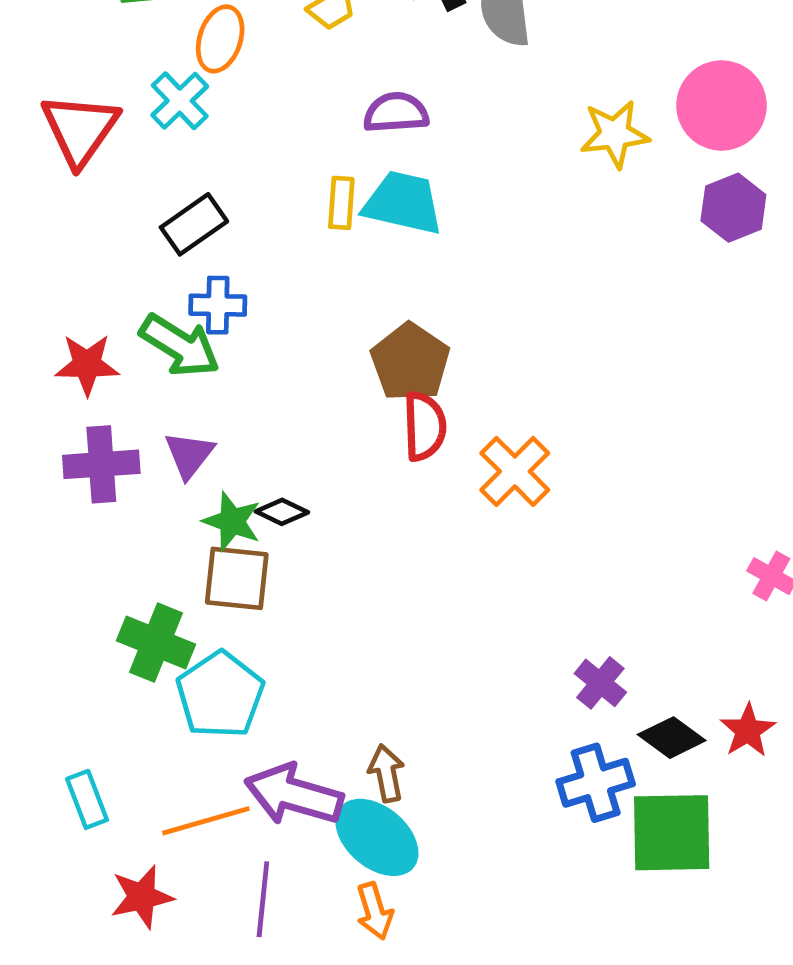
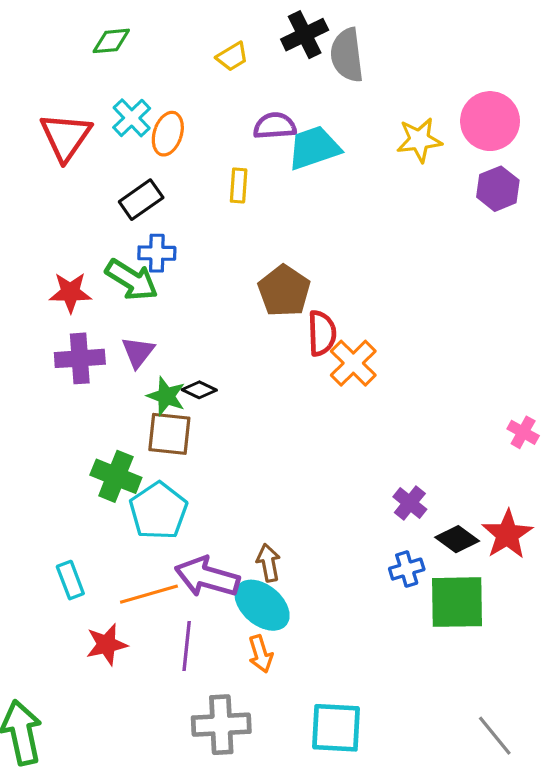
orange ellipse: (220, 39) -> (168, 134), moved
cyan trapezoid: (403, 203) -> (314, 148), moved, turned -32
red semicircle: (424, 426) -> (322, 333), moved
red star: (748, 730) -> (507, 534), size x1.4
blue cross: (596, 783) -> (407, 569), size x0.7

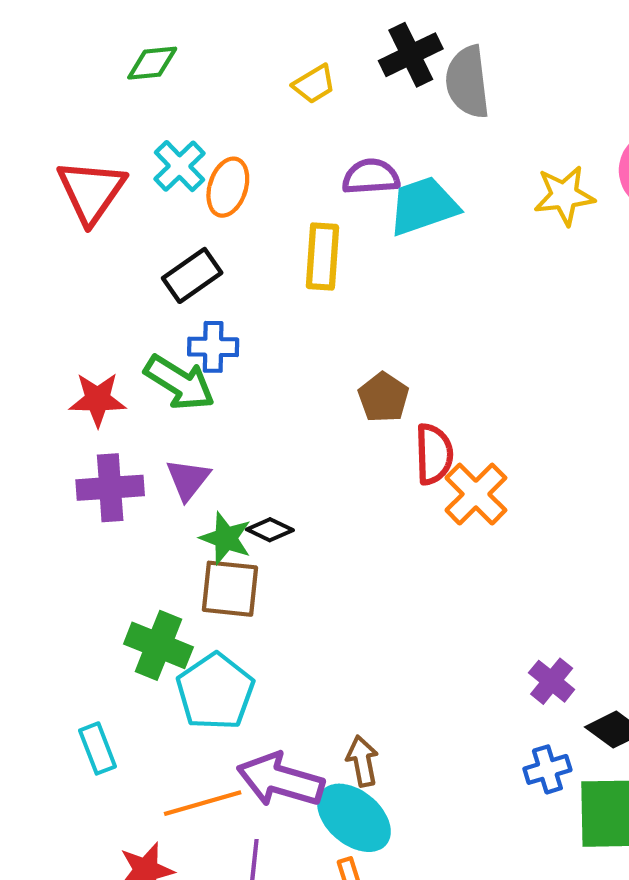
yellow rectangle: (239, 186) -> (322, 256), size x1.4
brown pentagon: (284, 291) -> (383, 397), size x0.7
cyan rectangle: (70, 580) -> (98, 748), moved

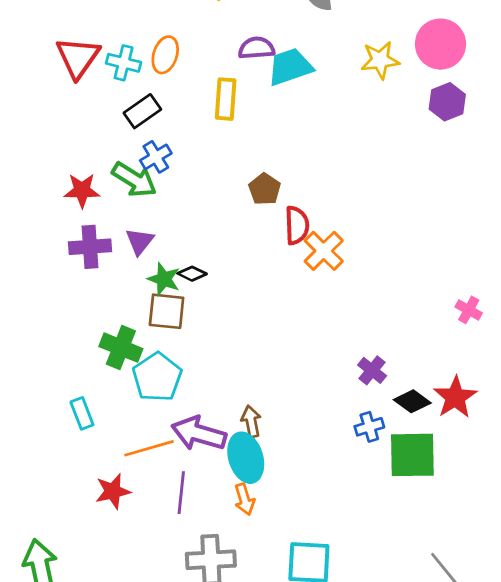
cyan cross: (180, 166) -> (124, 63), moved, turned -32
blue cross: (213, 347) -> (156, 157), turned -32
cyan ellipse: (354, 818) -> (246, 458), turned 33

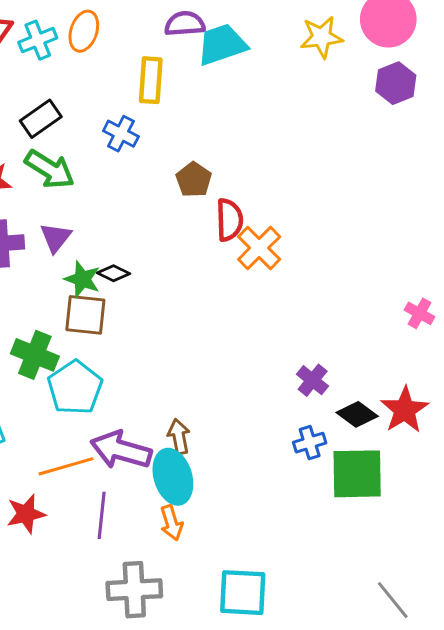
cyan cross: (124, 63) -> (38, 40), turned -36
black rectangle: (142, 111) -> (41, 119), moved
blue cross: (156, 157) -> (121, 134), moved, turned -32

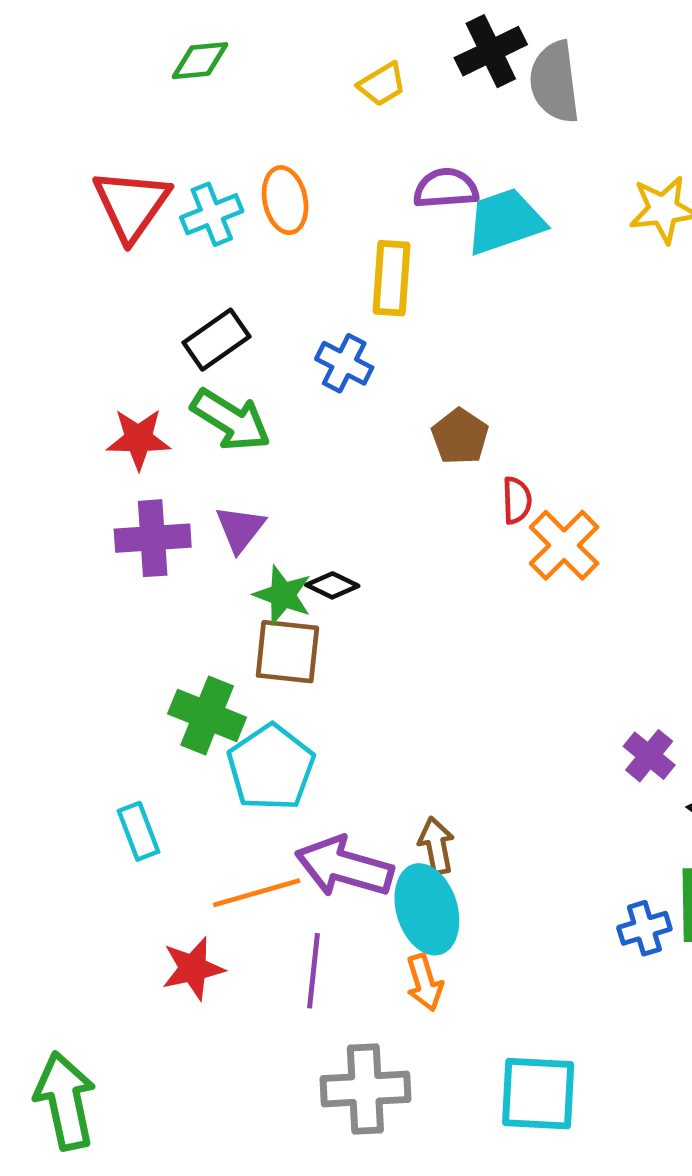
orange ellipse: (84, 31) -> (285, 200), turned -30
red semicircle: (229, 220) -> (517, 500), size x0.7
blue cross: (310, 443) -> (644, 928), moved

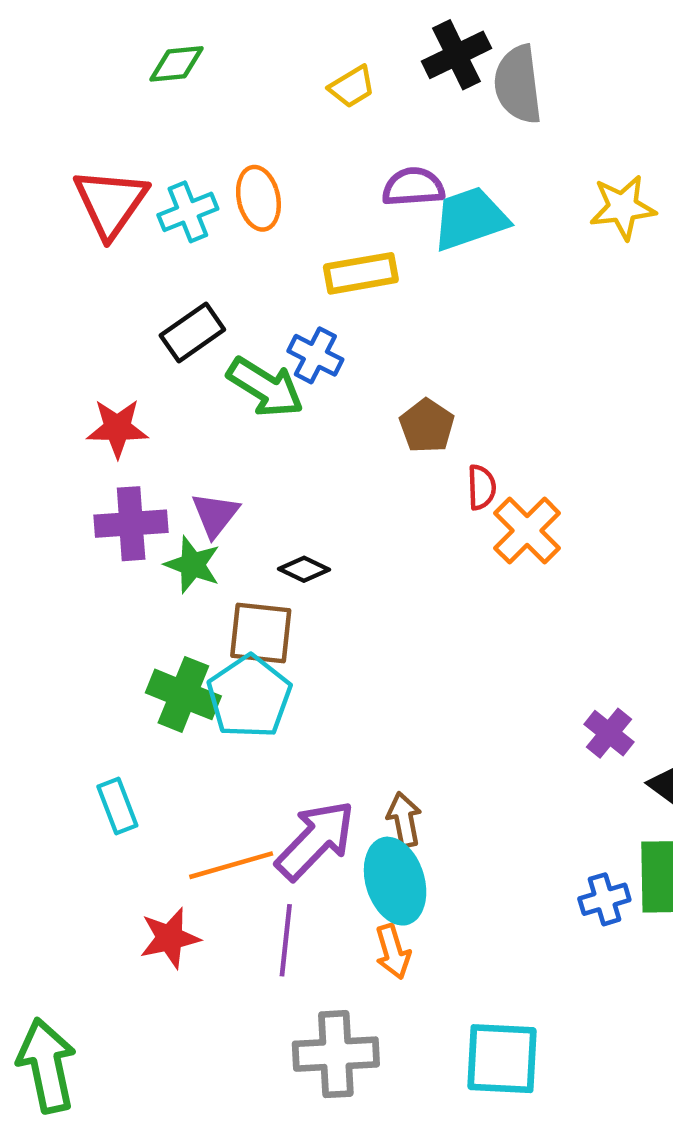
yellow rectangle: (391, 278) -> (361, 273), turned 76
green arrow: (231, 420) -> (265, 387), moved
green star: (283, 595) -> (192, 565), moved
cyan pentagon: (271, 767) -> (249, 697), moved
purple arrow: (344, 867) -> (315, 840), turned 118

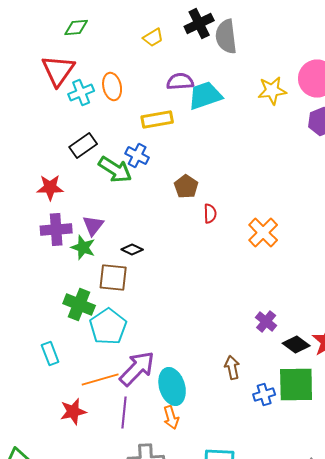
red triangle: (111, 203) -> (58, 70), moved
orange cross: (527, 531) -> (263, 232), moved
cyan pentagon: (249, 697) -> (108, 326), moved
brown arrow: (404, 820) -> (232, 368), moved

